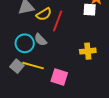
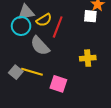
gray semicircle: (40, 40) -> (40, 46), size x1.5
cyan circle: (25, 43) -> (21, 26), moved

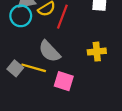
gray semicircle: (40, 46) -> (49, 51), moved

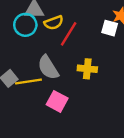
yellow cross: (97, 52) -> (87, 69), moved
yellow line: (34, 68) -> (28, 82), turned -35

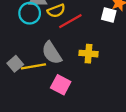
red line: (69, 34) -> (70, 21), turned 30

